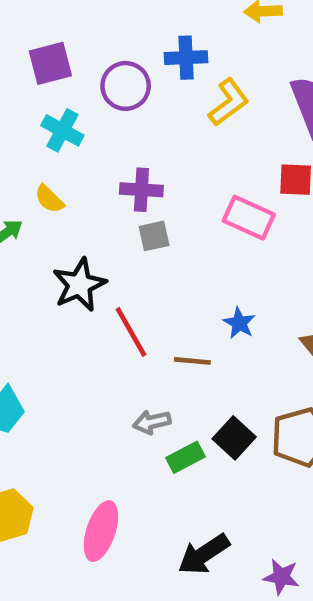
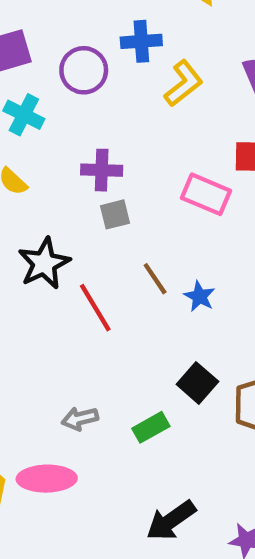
brown line: (192, 361) -> (155, 279), moved, turned 52
gray arrow: (152, 422) -> (80, 419), moved
black square: (234, 438) -> (197, 383), moved
pink ellipse: (101, 531) -> (47, 479), moved, turned 72

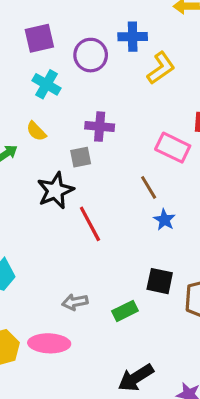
gray square: (115, 214) -> (81, 157), moved
brown line: (155, 279) -> (149, 187), moved
black square: (197, 383) -> (160, 281), turned -32

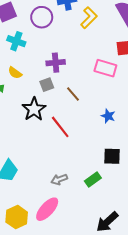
brown line: (149, 187) -> (73, 94), moved
pink ellipse: (49, 343) -> (47, 209), turned -40

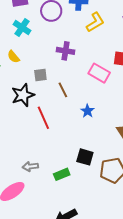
purple cross: (56, 63) -> (66, 51), moved
blue star: (108, 116) -> (87, 111), moved

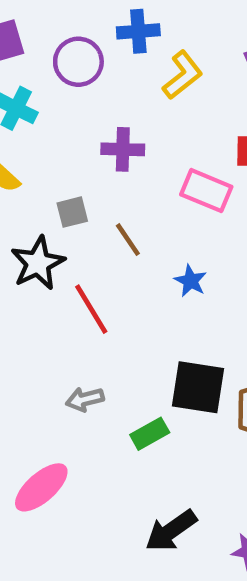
black square: (85, 157) -> (198, 387), size x1.4
gray arrow: (30, 167) -> (85, 399), moved

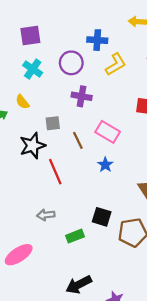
purple circle: (78, 62) -> (71, 63), moved
pink rectangle: (206, 191) -> (108, 132), moved
black square: (198, 387) -> (102, 217), size x0.7

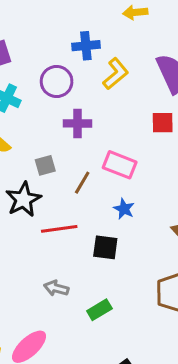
brown line: (78, 140) -> (82, 183), turned 66
red line: (55, 172) -> (59, 229), turned -65
gray arrow: (46, 215) -> (56, 288), turned 30
black square: (102, 217) -> (105, 247), moved

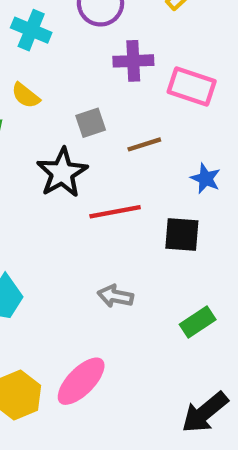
pink rectangle: (120, 165) -> (192, 86), moved
brown line: (82, 183) -> (144, 144), turned 45
green rectangle: (99, 310) -> (198, 322), moved

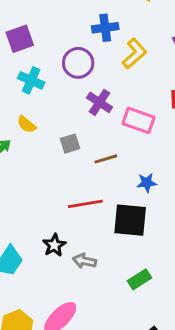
purple cross: (133, 61) -> (100, 102), turned 35
black star: (62, 173) -> (54, 245), moved, size x0.7
blue star: (206, 178) -> (147, 183), turned -30
black square: (182, 235) -> (130, 220), size x1.4

